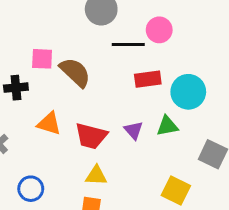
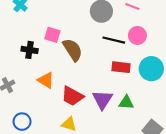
cyan circle: (188, 92) -> (151, 69), moved
purple triangle: (134, 130) -> (102, 100), size x1.5

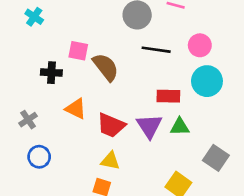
pink circle: (137, 35) -> (200, 45), moved
red rectangle: (121, 67) -> (168, 96), moved
blue circle: (22, 122) -> (39, 157), moved

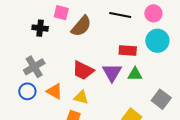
brown semicircle: (106, 67) -> (81, 26), turned 75
orange triangle: (76, 109) -> (54, 91), moved
gray cross: (28, 120) -> (34, 67), moved, size x1.5

